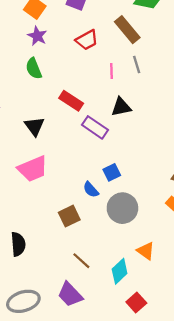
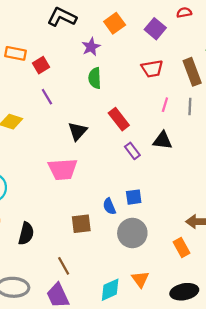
purple star: (37, 36) -> (91, 47), moved
purple rectangle: (95, 127) -> (132, 151), size x0.7
brown line: (81, 261) -> (64, 266), moved

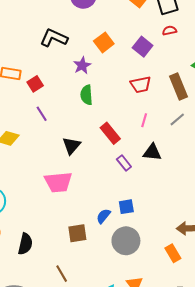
pink line: (165, 105) -> (144, 120), moved
gray line: (190, 106) -> (177, 119), turned 49
blue semicircle: (109, 206) -> (103, 216), turned 63

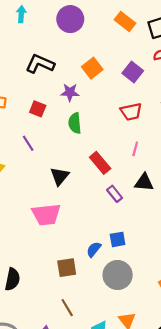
purple star: (82, 65) -> (70, 92), turned 30
red square: (35, 84) -> (38, 109), moved, turned -35
brown line: (62, 274) -> (67, 308), moved

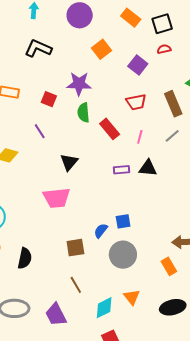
black L-shape: (40, 64) -> (38, 48), moved
orange square: (92, 68) -> (101, 49), moved
purple star: (70, 92) -> (79, 84), size x1.4
red rectangle: (100, 163) -> (110, 129), moved
purple rectangle: (115, 194) -> (122, 170), moved, turned -56

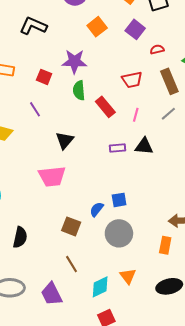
red semicircle: (164, 49) -> (157, 49), moved
purple square: (138, 65) -> (135, 29), moved
brown square: (75, 248) -> (71, 226), turned 30
orange rectangle: (169, 266) -> (165, 245), turned 42

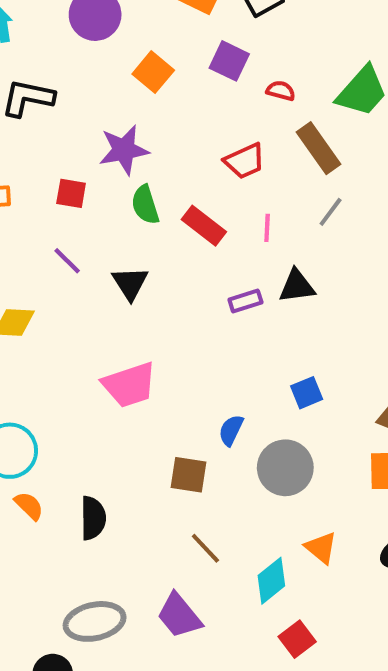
red semicircle: (157, 49) -> (281, 91), turned 40
black triangle: (65, 140) -> (130, 283), moved
blue square: (119, 200) -> (307, 393), moved

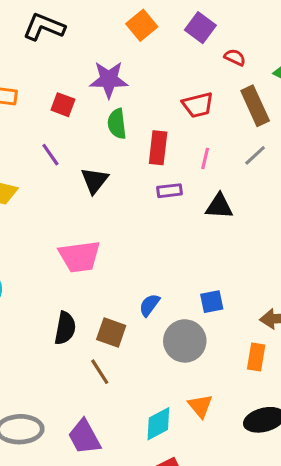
red rectangle: (204, 226) -> (158, 148), turned 48
purple rectangle: (245, 301) -> (170, 191), moved
blue square: (307, 393) -> (212, 302), moved
black semicircle: (93, 518) -> (65, 328), moved
brown line: (205, 548) -> (100, 372), moved

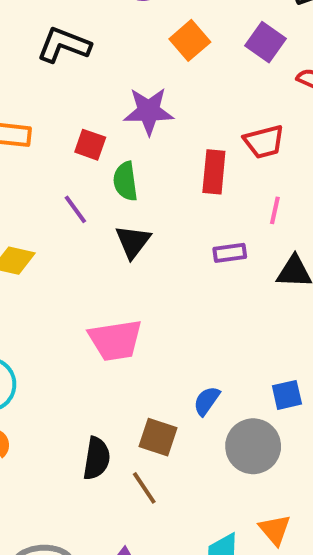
green semicircle: (117, 124) -> (125, 181), moved
red rectangle: (158, 148) -> (214, 172), moved
black semicircle: (65, 328) -> (97, 458), moved

